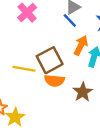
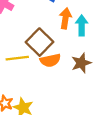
brown star: (83, 92) -> (81, 63), turned 30

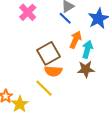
yellow line: (17, 58) -> (44, 88), moved, turned 36
brown star: (81, 63) -> (86, 69), moved

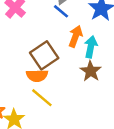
brown star: (86, 69) -> (91, 71), turned -30
orange semicircle: (53, 71) -> (37, 76), moved

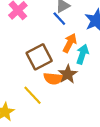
brown star: (91, 71) -> (68, 74), moved
orange semicircle: (37, 76) -> (53, 79), moved

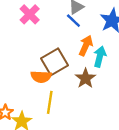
orange semicircle: (53, 79) -> (41, 77), moved
yellow line: (33, 95) -> (50, 102), turned 55

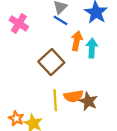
orange semicircle: (41, 77) -> (73, 96), moved
brown star: (85, 78) -> (88, 101), moved

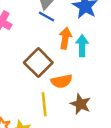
orange semicircle: (73, 96) -> (62, 81), moved

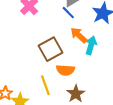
orange arrow: (65, 38) -> (79, 35), turned -72
yellow line: (44, 104) -> (45, 85), turned -30

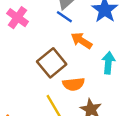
cyan arrow: (91, 45) -> (108, 63), moved

